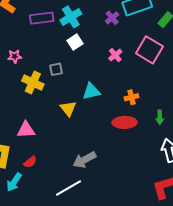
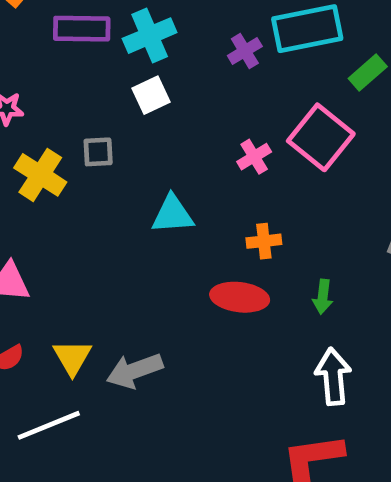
pink cross: (115, 55) -> (254, 157), moved
yellow triangle: (68, 109) -> (72, 357), moved
white line: (68, 188) -> (49, 425), moved

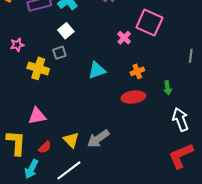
white square: (151, 95) -> (66, 31), moved

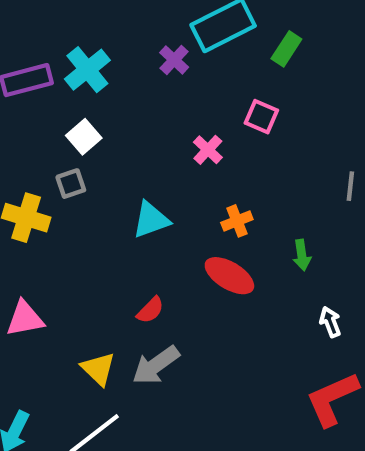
pink square: (149, 23) -> (261, 117), size x0.6
red ellipse: (133, 97) -> (229, 276), turned 40
white arrow: (180, 119) -> (330, 322), size x0.6
red semicircle: (45, 147) -> (150, 310), moved

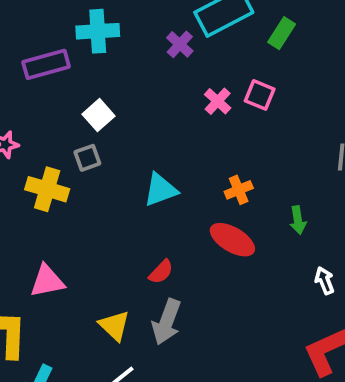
cyan cross: (87, 70) -> (98, 31), moved, turned 36
pink cross: (208, 150) -> (218, 101), moved
gray arrow: (156, 365) -> (167, 322), turned -33

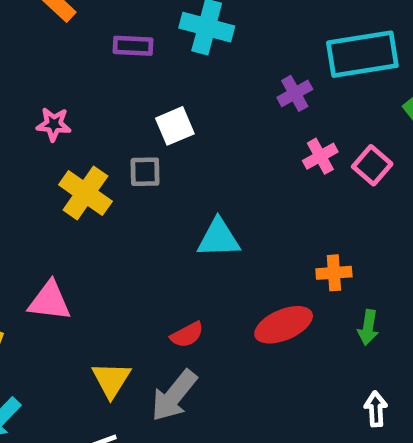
purple cross: (180, 44) -> (295, 93), moved
purple rectangle: (46, 64) -> (133, 46), size x0.7
orange cross: (239, 190) -> (334, 273), moved
red ellipse: (232, 240) -> (284, 325), turned -72

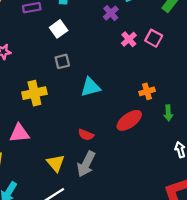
white square: (175, 126) -> (59, 29), moved
gray square: (145, 172) -> (62, 61), moved
yellow cross: (85, 193) -> (34, 93), moved, turned -35
red semicircle: (187, 335) -> (86, 135), turned 63

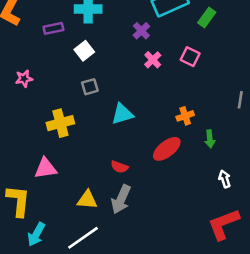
pink cross: (129, 39) -> (153, 60), moved
yellow triangle: (56, 163) -> (87, 200), turned -42

